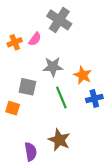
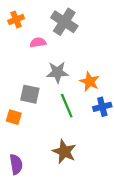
pink semicircle: (35, 39) -> (38, 42), turned -136
orange cross: (15, 42) -> (16, 19), moved
purple semicircle: (31, 152) -> (16, 164), moved

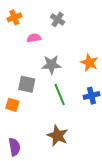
gray cross: (64, 22) -> (58, 19), size x0.6
orange star: (90, 82) -> (89, 63), moved

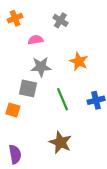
orange star: (89, 63) -> (79, 61), moved
gray star: (51, 65) -> (41, 67), moved

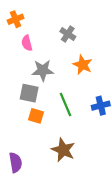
gray cross: (60, 20) -> (68, 34), moved
pink semicircle: (36, 40) -> (27, 43), moved, turned -96
orange square: (13, 110) -> (36, 116), moved

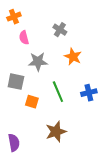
gray square: (29, 93) -> (16, 82), moved
brown star: (63, 150) -> (56, 132), turned 30

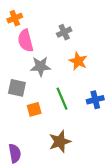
gray cross: (60, 30) -> (64, 32), turned 32
pink semicircle: (24, 38) -> (26, 41), size x1.5
orange square: (32, 102) -> (34, 109), turned -32

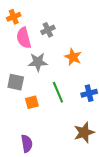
gray cross: (64, 32) -> (48, 30), moved
brown star: (60, 142) -> (84, 132), moved
purple semicircle: (15, 153) -> (27, 143), moved

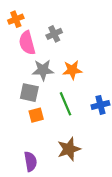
orange star: (73, 57) -> (72, 70), moved, turned -30
gray square: (16, 82) -> (29, 93), moved
brown star: (84, 132) -> (69, 149), moved

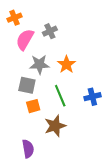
pink semicircle: (27, 43) -> (25, 39), turned 45
orange star: (72, 70) -> (66, 64), turned -30
brown star: (69, 149) -> (55, 126), moved

